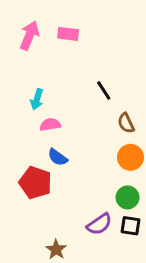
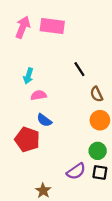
pink rectangle: (68, 34) -> (52, 26), size x1.5

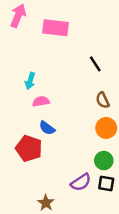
pink arrow: (23, 27) -> (18, 16), moved
black line: (79, 69) -> (95, 64), moved

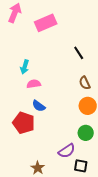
pink rectangle: (55, 28) -> (46, 23), turned -30
black square: (106, 184) -> (81, 166), moved

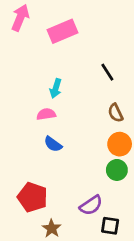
cyan arrow: (25, 67) -> (56, 88), moved
red pentagon: (24, 123) -> (33, 197), moved
green circle: (86, 133) -> (117, 170), moved

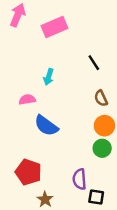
pink semicircle: (46, 114) -> (27, 99), moved
blue semicircle: (53, 144) -> (46, 126), size x1.5
purple semicircle: (91, 205) -> (80, 179), turned 120

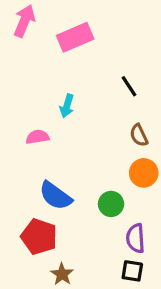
blue semicircle: (46, 126) -> (55, 196), moved
green circle: (102, 148) -> (111, 204), moved
purple semicircle: (80, 179) -> (136, 238), moved

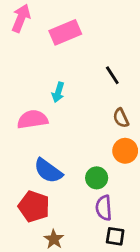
pink semicircle: (37, 137) -> (32, 119), size x1.5
purple semicircle: (136, 238) -> (104, 208), moved

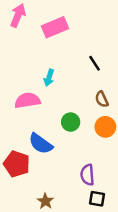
green circle: (97, 178) -> (71, 122), moved
red pentagon: (34, 206) -> (17, 164), moved

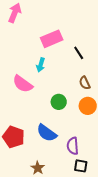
pink rectangle: (55, 27) -> (52, 39), moved
pink semicircle: (27, 100) -> (23, 84), turned -135
blue semicircle: (41, 144) -> (47, 133), moved

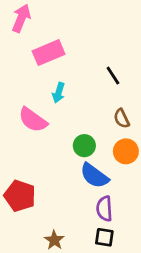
pink rectangle: (52, 39) -> (49, 53), moved
blue semicircle: (47, 133) -> (94, 176), moved
black square: (81, 166) -> (104, 237), moved

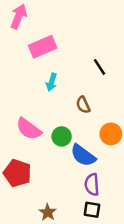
brown semicircle: (122, 118) -> (83, 105), moved
pink semicircle: (33, 120) -> (29, 129), moved
green circle: (84, 146) -> (62, 136), moved

